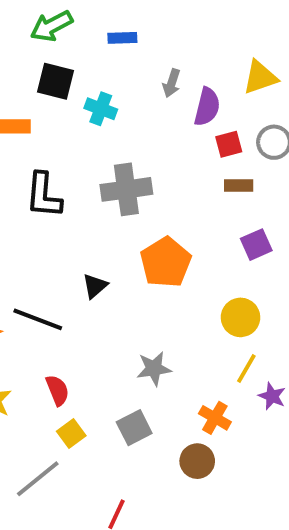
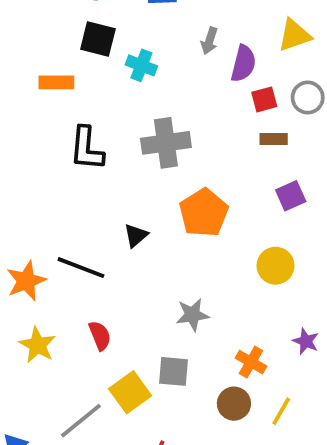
yellow line: (246, 369) -> (281, 411), moved
gray square: (134, 428) -> (174, 371), turned 32
yellow square: (71, 434) -> (130, 392), moved, size x1.5

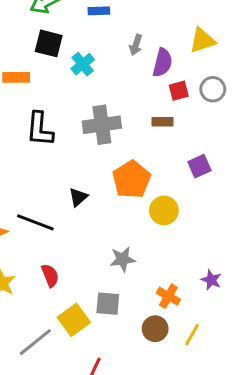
cyan cross: (141, 65) -> (83, 64), turned 30
brown rectangle: (274, 139) -> (162, 122), moved
yellow circle: (276, 266) -> (164, 210), moved

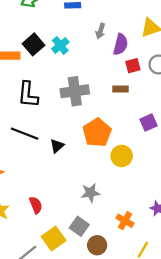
black square: (49, 43) -> (33, 44), moved, turned 35
black line: (35, 222) -> (25, 134), moved
gray square: (108, 304) -> (79, 226), turned 30
brown circle: (155, 329) -> (97, 245), moved

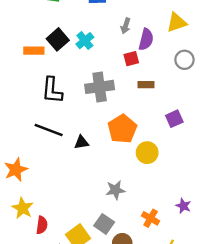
red square: (133, 66) -> (131, 59), moved
black triangle: (57, 146) -> (81, 142), turned 32
red semicircle: (36, 205) -> (42, 225), moved, turned 30

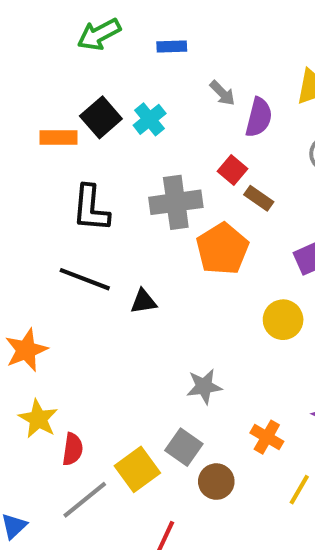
gray arrow: (126, 26) -> (222, 93), turned -63
red square: (131, 59) -> (232, 170), moved, turned -35
brown rectangle: (146, 85) -> (259, 198), turned 35
orange pentagon: (122, 129) -> (222, 249), moved
yellow circle: (147, 153) -> (283, 320), moved

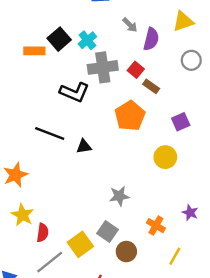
gray cross: (176, 202) -> (103, 67), moved
black L-shape: (91, 208) -> (74, 92), moved, turned -72

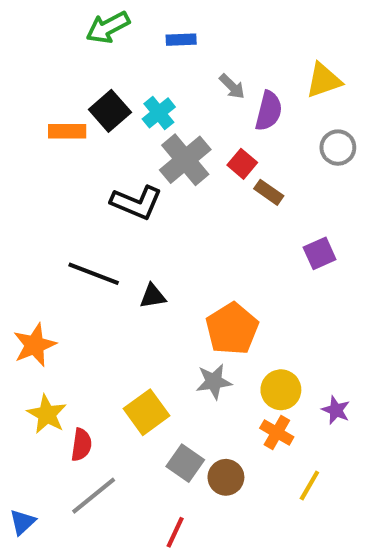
gray cross: (103, 67) -> (185, 160), turned -32
orange pentagon: (130, 116) -> (232, 329), moved
yellow circle: (165, 157) -> (281, 390), moved
gray square: (107, 231) -> (185, 463), moved
yellow square: (80, 244) -> (147, 412), moved

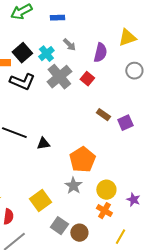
gray arrow: (232, 86) -> (69, 45), moved
brown rectangle: (269, 192) -> (103, 115), moved
black L-shape: (136, 202) -> (22, 82), moved
gray star: (214, 382) -> (73, 186), turned -30

